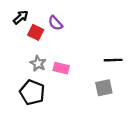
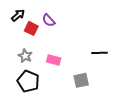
gray star: (38, 64) -> (25, 56), moved
gray square: (104, 88) -> (81, 80), moved

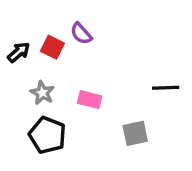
black arrow: (18, 15) -> (19, 52), moved

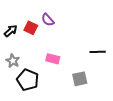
gray star: (42, 93) -> (13, 61), moved

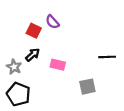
black arrow: (11, 31) -> (33, 55), moved
black pentagon: (28, 80) -> (18, 94), moved

